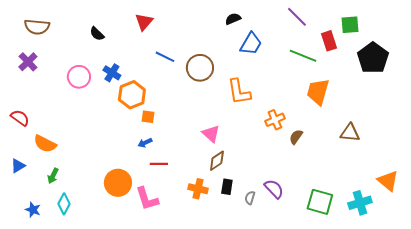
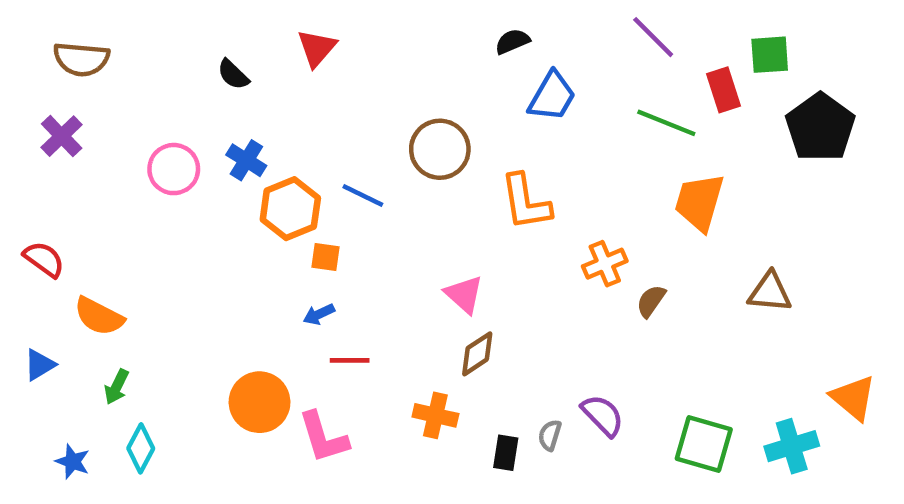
black semicircle: (97, 34) -> (233, 74), moved
blue line: (165, 57) -> (363, 195), moved
black rectangle: (227, 187) -> (506, 453), moved

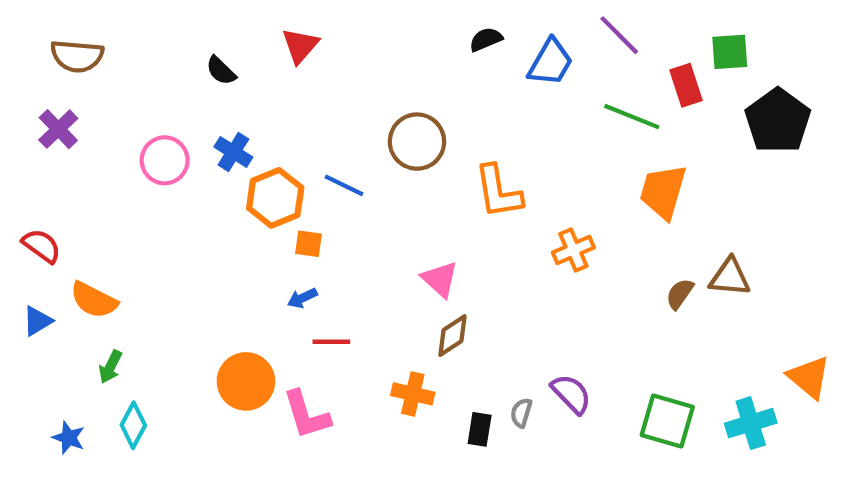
blue trapezoid: (552, 96) -> (550, 62), moved
brown semicircle: (651, 301) -> (680, 294), moved
blue triangle: (40, 365) -> (37, 321), moved

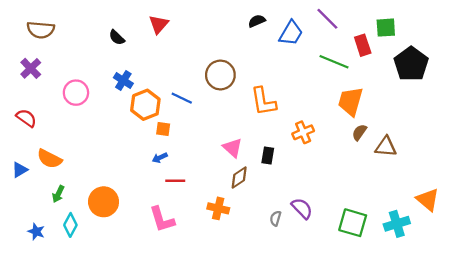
pink circle: (165, 160) -> (76, 93), moved
red semicircle: (42, 246) -> (26, 118), moved
brown semicircle: (680, 294) -> (359, 132), moved
orange circle: (246, 381) -> (104, 202), moved
black rectangle: (480, 429) -> (268, 155), moved

